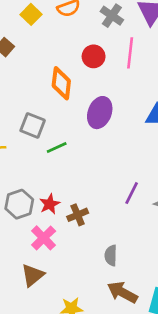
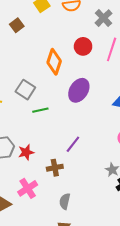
purple line: (132, 193) -> (73, 144), moved
brown cross: (78, 215) -> (55, 168), moved
pink cross: (44, 238) -> (28, 188), moved

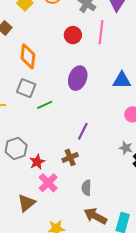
orange diamond: (54, 62) -> (28, 56), moved
red star: (26, 152) -> (37, 162), moved

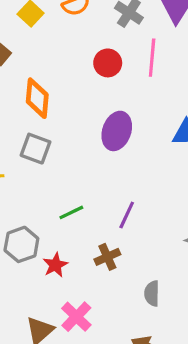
green line: (45, 105) -> (71, 212), moved
pink cross: (48, 183) -> (76, 317), moved
gray semicircle: (86, 188) -> (152, 293), moved

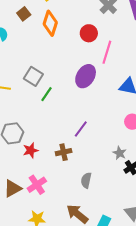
pink line: (152, 58) -> (107, 52), moved
orange diamond: (37, 98) -> (50, 23), moved
green line: (71, 212) -> (47, 94), moved, turned -42

